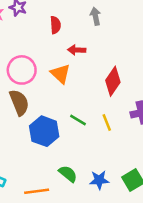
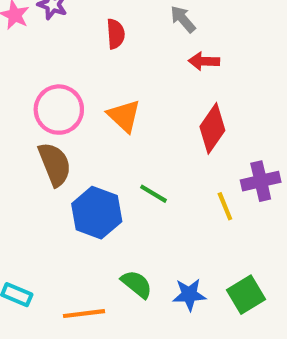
gray arrow: (95, 16) -> (183, 19), turned -30
red arrow: (77, 50) -> (204, 61), moved
yellow line: (107, 122) -> (225, 206), moved

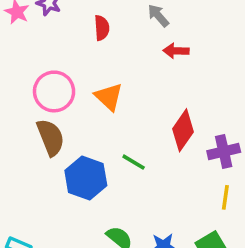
red diamond: (212, 128) -> (183, 130), moved
yellow line: (225, 206) -> (225, 197), moved, turned 30

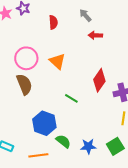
blue hexagon: (86, 178) -> (44, 123), moved

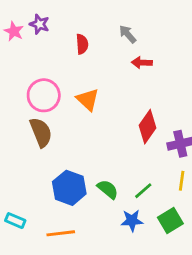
green line: (71, 98) -> (143, 191), moved, turned -72
green semicircle: (63, 141) -> (108, 189), moved

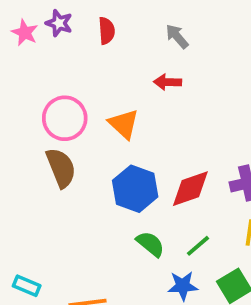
red semicircle: (82, 44) -> (107, 31), moved
red arrow: (142, 63) -> (168, 82), moved
red diamond: (148, 127) -> (190, 189), moved, turned 36
blue hexagon: (69, 188) -> (135, 189), moved

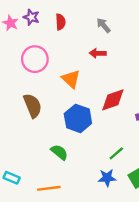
pink circle: (65, 118) -> (35, 59), moved
red diamond: (190, 189) -> (113, 100), moved
green semicircle: (150, 244) -> (59, 152), moved

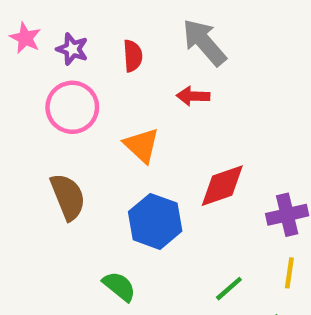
purple star: (31, 17) -> (72, 49), moved
red semicircle: (60, 22) -> (133, 56), moved
gray arrow: (104, 25) -> (204, 42), size x1.6

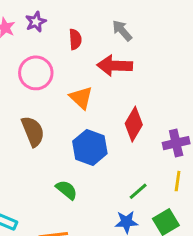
gray arrow: (204, 42) -> (122, 31), size x0.7
purple star: (72, 49) -> (36, 22), moved, turned 30
red arrow: (193, 96) -> (115, 66), size x1.6
red diamond: (222, 186) -> (134, 124), turned -40

